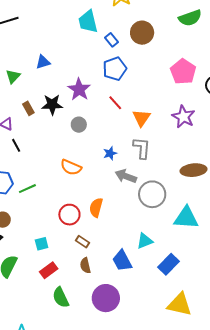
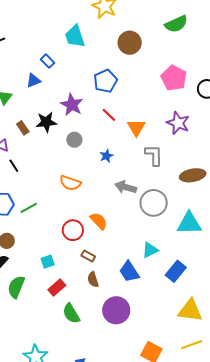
blue rectangle: (112, 40) -> (47, 61), moved
gray L-shape: (142, 148) -> (154, 155), moved
blue star: (110, 153) -> (106, 156), moved
orange semicircle: (96, 208) -> (99, 221), turned 126

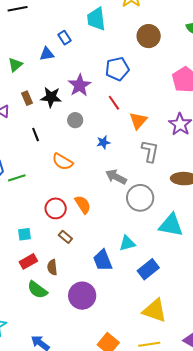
black line: (14, 166) -> (36, 135), moved
brown semicircle: (93, 280) -> (52, 267), moved
green semicircle: (71, 314) -> (37, 290), turned -35

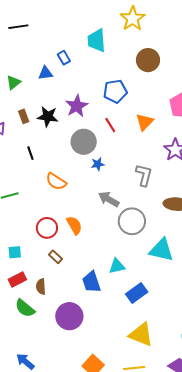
gray circle: (75, 120) -> (84, 142), moved, size x1.6
orange triangle: (138, 121) -> (145, 122), moved

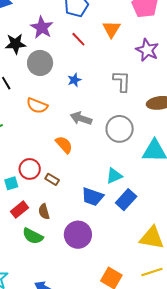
gray circle: (84, 142) -> (40, 63), moved
gray arrow: (109, 199) -> (81, 118), moved
red circle: (47, 228) -> (30, 169), moved
blue trapezoid: (91, 282) -> (92, 197), turned -40
blue rectangle: (137, 293) -> (126, 200), moved

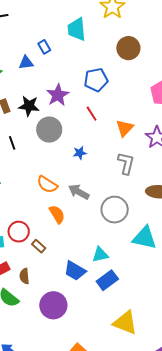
orange triangle: (111, 29) -> (125, 128), moved
orange semicircle: (37, 106) -> (47, 185), moved

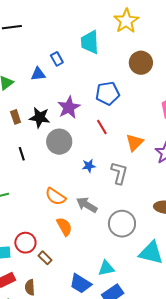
gray L-shape: (126, 163) -> (119, 173), moved

